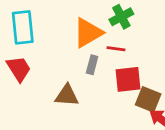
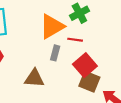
red square: (128, 79) -> (85, 65), turned -35
brown square: (148, 99) -> (89, 82), moved

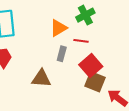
orange triangle: (52, 26) -> (58, 28), size x0.7

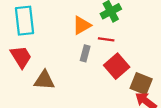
brown triangle: (41, 79) -> (44, 80), moved
brown square: (95, 82) -> (141, 84), moved

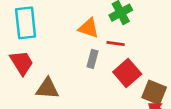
orange triangle: (82, 25) -> (89, 28), turned 48

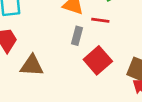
red square: (127, 73) -> (98, 60), moved

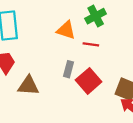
gray rectangle: (77, 36) -> (68, 69), moved

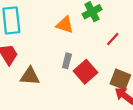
red line: (91, 44) -> (113, 39), moved, turned -56

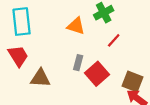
red line: (113, 39) -> (114, 40), moved

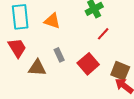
orange triangle: (76, 26) -> (52, 21), moved
gray rectangle: (78, 63) -> (59, 55), moved, turned -40

